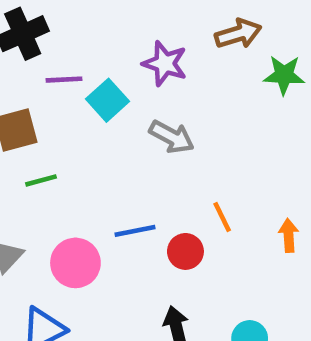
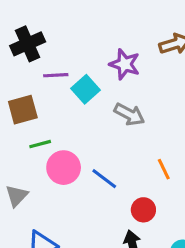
blue line: (135, 231) -> (104, 179), turned 48
red circle: (185, 251) -> (143, 210), moved
pink circle: (75, 263) -> (64, 168), moved

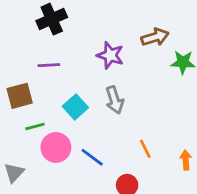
black cross: (28, 44) -> (52, 19), moved
cyan square: (85, 89) -> (75, 107), moved
gray arrow: (129, 114) -> (115, 100), turned 44

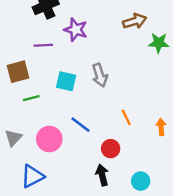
purple star: (110, 55) -> (76, 30), moved
cyan square: (75, 107) -> (66, 81), turned -35
pink circle: (56, 147) -> (49, 139), moved

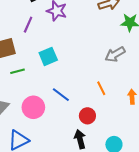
purple line: (43, 45) -> (28, 25), turned -63
gray arrow: (100, 75) -> (115, 54), moved, turned 78
cyan square: (66, 81) -> (48, 56), turned -36

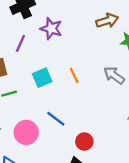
gray arrow: (115, 54) -> (114, 75), turned 66
orange line: (101, 88) -> (74, 75), moved

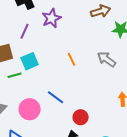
purple star: (51, 29) -> (52, 18), turned 30
cyan square: (42, 78) -> (30, 61), moved

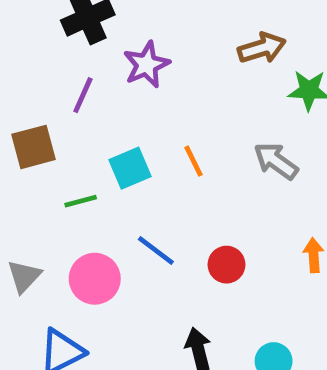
cyan square: (30, 61) -> (130, 168), moved
green line: (15, 75) -> (81, 201), moved
red circle: (81, 117) -> (227, 265), moved

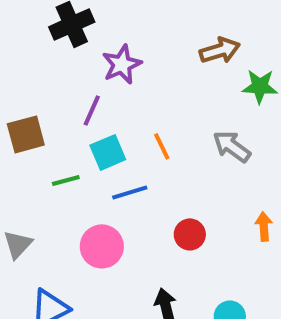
purple line: (83, 95) -> (92, 110), moved
blue line: (156, 250) -> (130, 192), moved, turned -54
pink circle: (95, 279) -> (102, 246), moved

